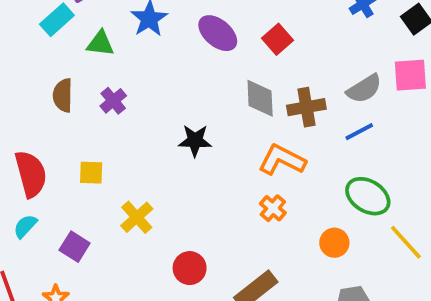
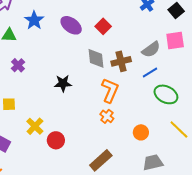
orange L-shape: (282, 160) -> (110, 90), turned 90
green ellipse: (368, 196) -> (166, 94), moved
red circle: (190, 268) -> (56, 140), moved

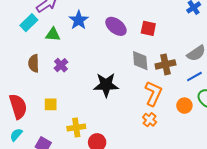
red square: (103, 26) -> (148, 28), turned -35
black star: (63, 83) -> (106, 85), size x1.4
yellow cross: (35, 126) -> (76, 128), turned 36
orange circle: (141, 132) -> (184, 106), moved

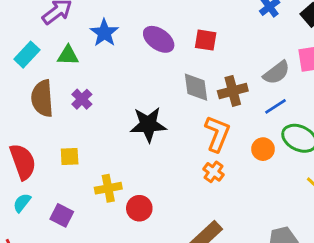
cyan rectangle: (29, 23) -> (27, 55), moved
brown semicircle: (34, 63) -> (42, 98), size x1.4

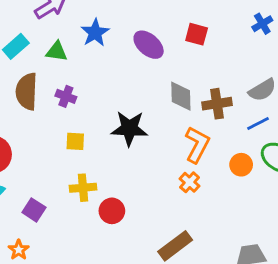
red square: (206, 40) -> (197, 34), moved
purple cross: (82, 99) -> (66, 96), turned -30
yellow square: (70, 157) -> (75, 141), moved

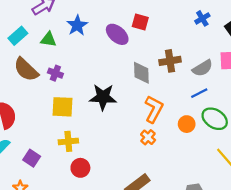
red square: (197, 34) -> (140, 22), moved
brown semicircle: (27, 91) -> (26, 69), turned -48
brown cross: (217, 104) -> (170, 61), moved
yellow square: (75, 141) -> (62, 107), size x1.5
red circle: (112, 211) -> (80, 168), moved

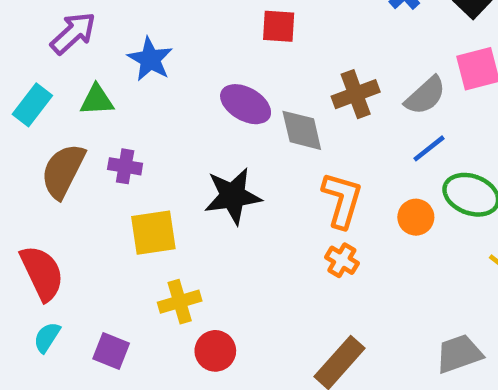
purple ellipse: (117, 34) -> (246, 104), moved
brown semicircle: (26, 69) -> (63, 171), turned 84

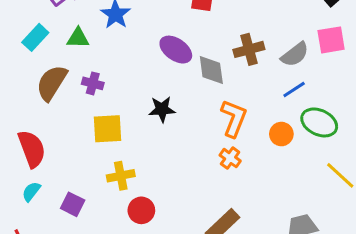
black star: (233, 196) -> (162, 109), size x0.7

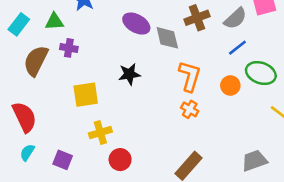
purple cross: (93, 83) -> (69, 48), moved

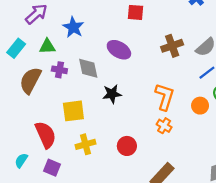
gray diamond: (167, 38) -> (88, 68), moved
red semicircle: (24, 117) -> (46, 135), moved
red circle: (120, 160) -> (127, 146), moved

